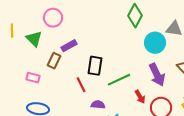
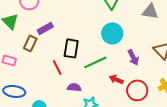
cyan circle: (155, 43) -> (112, 33), moved
purple arrow: (157, 75) -> (133, 57), size x0.7
red arrow: (140, 97) -> (116, 79), turned 144

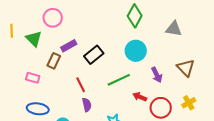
black rectangle: (71, 48) -> (94, 55), moved, turned 42
purple semicircle: (74, 87) -> (87, 105), moved, turned 72

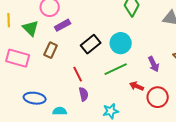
purple rectangle: (69, 46) -> (63, 25), moved
cyan circle: (136, 51) -> (121, 43), moved
pink rectangle: (33, 78) -> (18, 58), moved, size x1.6

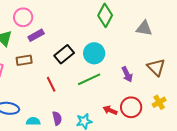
brown rectangle: (51, 50) -> (24, 60), turned 56
red arrow: (137, 86) -> (110, 110), moved
purple semicircle: (84, 94) -> (57, 118), moved

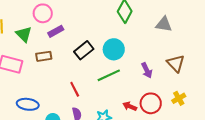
red line: (51, 84) -> (75, 89), moved

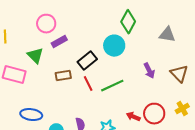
green triangle: (24, 34) -> (35, 56), moved
cyan circle: (114, 49) -> (114, 46), moved
brown rectangle: (44, 56) -> (63, 76), moved
purple arrow: (147, 70) -> (149, 71), moved
red line: (75, 89) -> (88, 84), moved

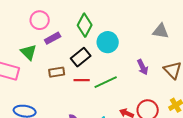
green diamond: (128, 22) -> (85, 25), moved
red line: (88, 84) -> (82, 80), turned -63

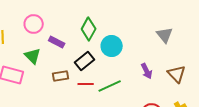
pink circle: (40, 20) -> (34, 24), moved
gray triangle: (161, 31) -> (165, 35), turned 42
purple rectangle: (53, 38) -> (57, 42), turned 56

